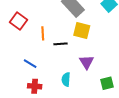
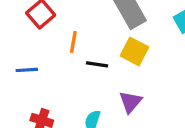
blue line: (30, 64) -> (27, 70), moved, turned -48

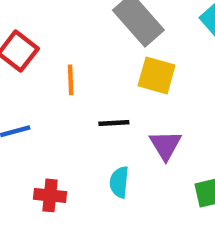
black line: (97, 64) -> (114, 123), moved

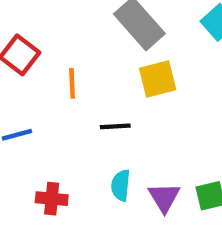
yellow square: (157, 75) -> (158, 79), turned -30
purple triangle: (165, 145) -> (164, 197), moved

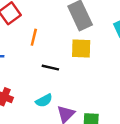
cyan semicircle: (121, 185) -> (44, 101), turned -140

